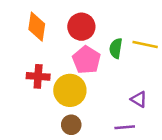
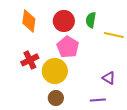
green semicircle: (116, 48) -> (91, 20), moved
red cross: (38, 76) -> (30, 60), turned -30

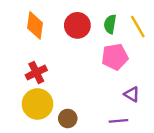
yellow line: (114, 35) -> (138, 27), moved, turned 48
pink pentagon: (68, 47) -> (115, 57), moved, turned 30
yellow circle: (55, 71) -> (37, 104), moved

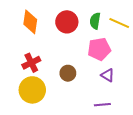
yellow line: (138, 27) -> (119, 23), turned -36
purple triangle: (132, 94) -> (108, 75), moved
brown circle: (68, 118) -> (68, 73), moved

